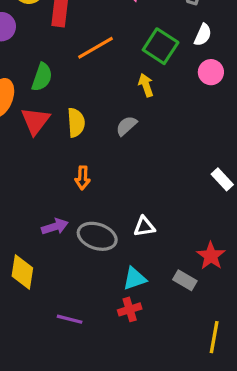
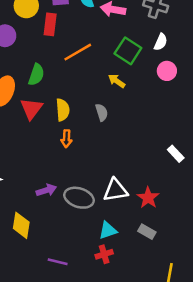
yellow arrow: (146, 85) -> (117, 81), turned -36
gray semicircle: (126, 126) -> (102, 112), turned 114
orange arrow: (83, 178) -> (66, 139), moved
white triangle: (144, 227) -> (115, 190), size x1.5
red star: (211, 256) -> (148, 198), moved

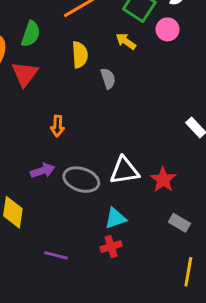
pink circle: (167, 71) -> (168, 29), moved
yellow semicircle: (63, 110) -> (80, 55), moved
orange arrow: (66, 139) -> (57, 126), moved
gray rectangle: (147, 232) -> (179, 223), moved

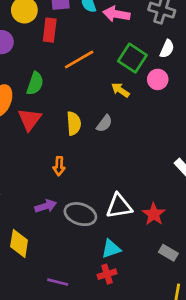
yellow semicircle: (80, 55) -> (74, 123), moved
gray semicircle: (108, 78) -> (104, 123), turned 54

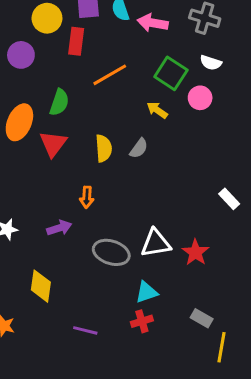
white semicircle: (167, 49) -> (211, 63), turned 84
purple arrow: (46, 206) -> (59, 228), moved
gray rectangle: (168, 253) -> (202, 318), moved

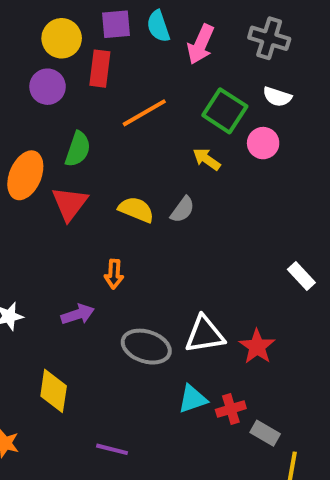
pink arrow: (153, 23) -> (201, 44), turned -76
purple circle: (21, 55) -> (48, 87), moved
yellow semicircle: (104, 148) -> (136, 210), turned -64
red cross: (142, 321) -> (231, 409), moved

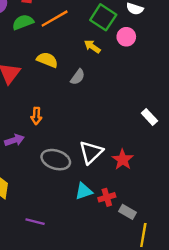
green semicircle: (78, 149) -> (23, 22), moved, turned -130
yellow semicircle: (136, 210) -> (47, 60), moved
white triangle: (205, 334) -> (91, 152), turned -35

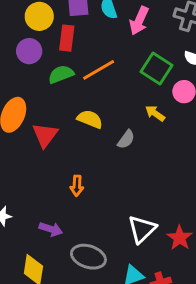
yellow arrow: (92, 46) -> (155, 113), moved
purple arrow: (14, 140) -> (51, 229), moved, turned 36
gray ellipse: (56, 160) -> (88, 257), moved

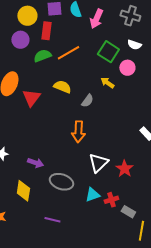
orange arrow: (77, 186) -> (78, 132), moved, size x1.5

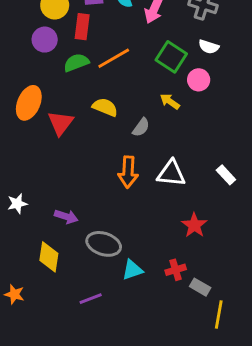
white triangle: (98, 163) -> (171, 173), moved, turned 50
cyan triangle: (92, 195) -> (132, 270), moved
purple line: (52, 220) -> (91, 299), turned -35

